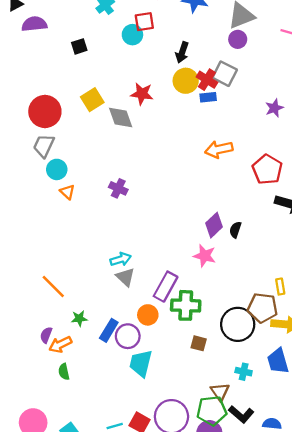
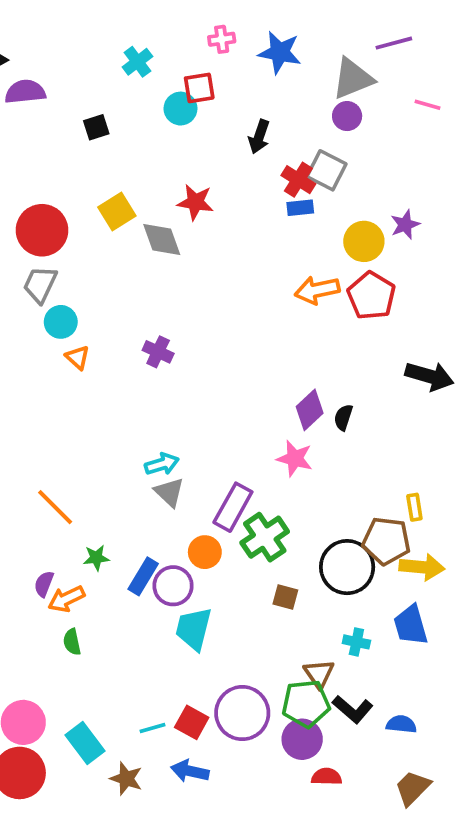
yellow circle: (186, 81) -> (364, 241), moved
red pentagon: (267, 169) -> (371, 296), moved
green cross: (186, 305) -> (265, 537), turned -36

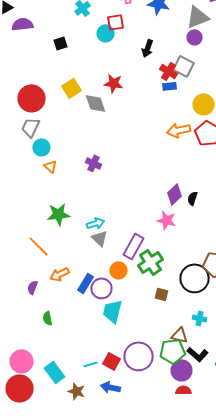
green star: (96, 558) -> (58, 214), moved, size x1.6
orange arrow: (66, 599) -> (60, 274), moved
brown triangle: (319, 674) -> (180, 335), turned -42
purple circle: (302, 739) -> (182, 370), moved

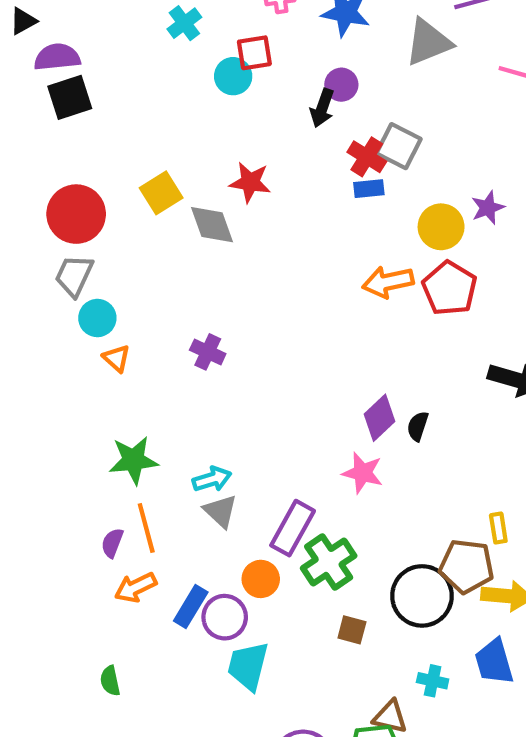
purple circle: (194, 37) -> (341, 85), moved
black square: (60, 43) -> (70, 97), moved, size x1.5
orange line: (38, 246) -> (146, 528), moved, turned 30
purple semicircle: (32, 287) -> (112, 543), moved

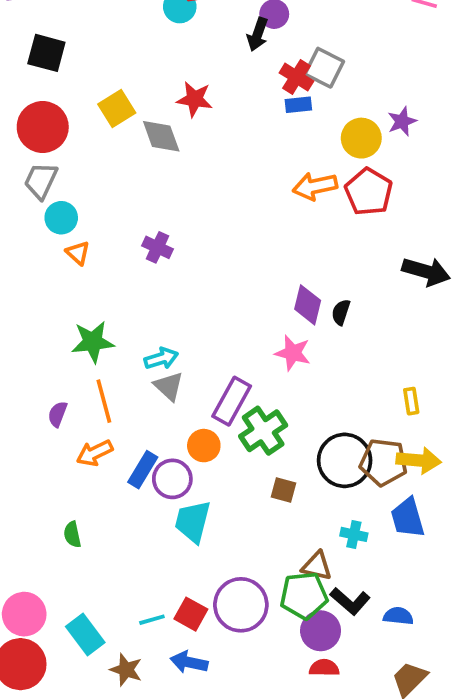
black square: (70, 97) -> (46, 53), moved, turned 33
purple diamond: (380, 418) -> (308, 305), turned -33
purple semicircle: (112, 543) -> (58, 414), moved
brown pentagon: (467, 566) -> (383, 462), moved

